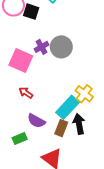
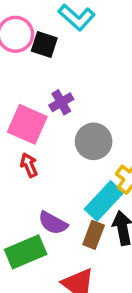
gray circle: (61, 47) -> (94, 141), moved
red arrow: (26, 93) -> (29, 165), moved, turned 32
green rectangle: (20, 139) -> (26, 252), size x1.6

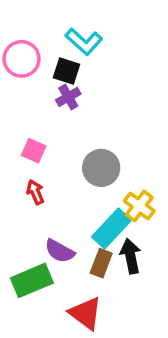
black square: (44, 44) -> (67, 71), moved
purple cross: (61, 102) -> (68, 97), moved
pink square: (27, 124) -> (34, 151), size x0.6

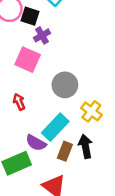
black square: (67, 71) -> (30, 16), moved
pink square: (34, 151) -> (28, 60), moved, size x1.5
cyan rectangle: (112, 228) -> (55, 127), moved

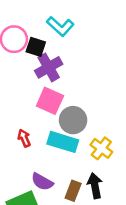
purple cross: (42, 35) -> (49, 67), size x1.5
pink square: (28, 60) -> (50, 101), moved
cyan rectangle: (55, 127) -> (63, 142), moved, turned 64

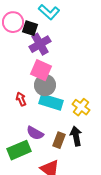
gray circle: (73, 120) -> (45, 85), moved

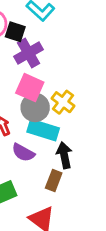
yellow cross: (81, 107) -> (63, 102), moved
purple semicircle: (35, 133) -> (23, 153), moved
black arrow: (76, 136) -> (64, 155), moved

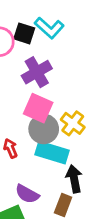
black square: (15, 32) -> (24, 33), moved
purple semicircle: (23, 153) -> (27, 194), moved

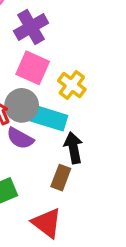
gray circle: (44, 129) -> (22, 105), moved
purple semicircle: (27, 194) -> (20, 138), moved

